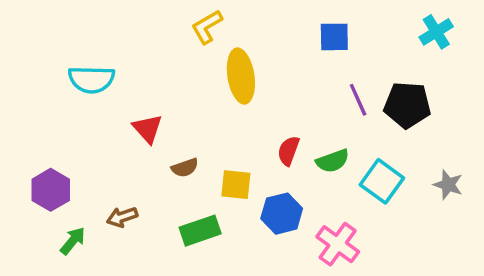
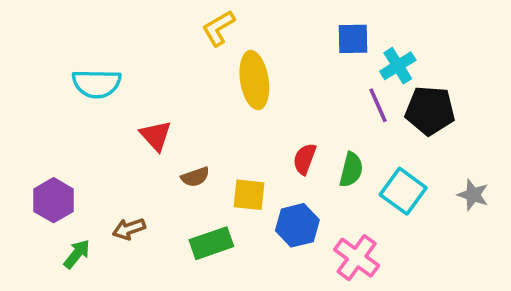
cyan cross: (436, 32) -> (398, 66), moved
green semicircle: (333, 161) -> (351, 170), turned -56

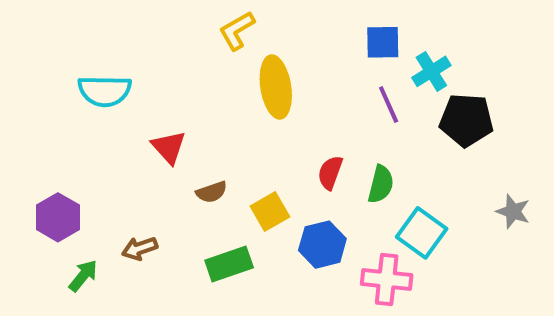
purple line: (378, 105) -> (389, 105), moved
cyan square: (403, 191) -> (422, 233), moved
yellow square: (249, 195) -> (270, 211), turned -36
pink cross: (357, 258) -> (387, 280), turned -30

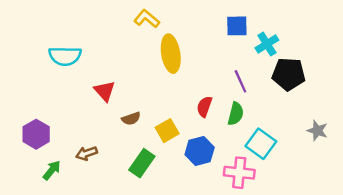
yellow L-shape: (237, 31) -> (147, 19), turned 70
purple line: (389, 105) -> (240, 81), moved
green rectangle: (229, 264) -> (142, 163), turned -36

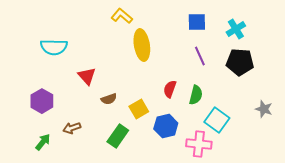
cyan cross: (267, 44) -> (236, 29), moved
purple line: (240, 81) -> (200, 56), moved
purple hexagon: (36, 134) -> (42, 101), moved

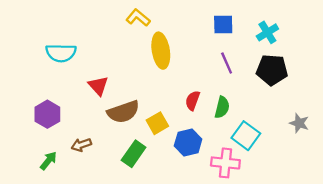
brown semicircle: (109, 99) -> (123, 112), size x1.8

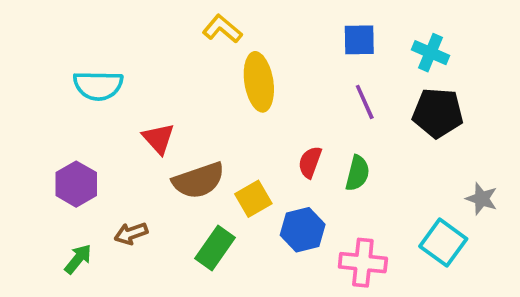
cyan cross: (267, 32) -> (430, 53), turned -35
cyan square: (246, 136) -> (443, 243), moved

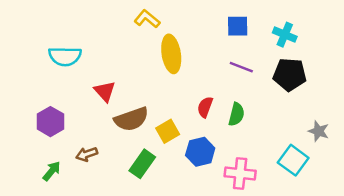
purple line: (365, 102) -> (241, 67), turned -45

